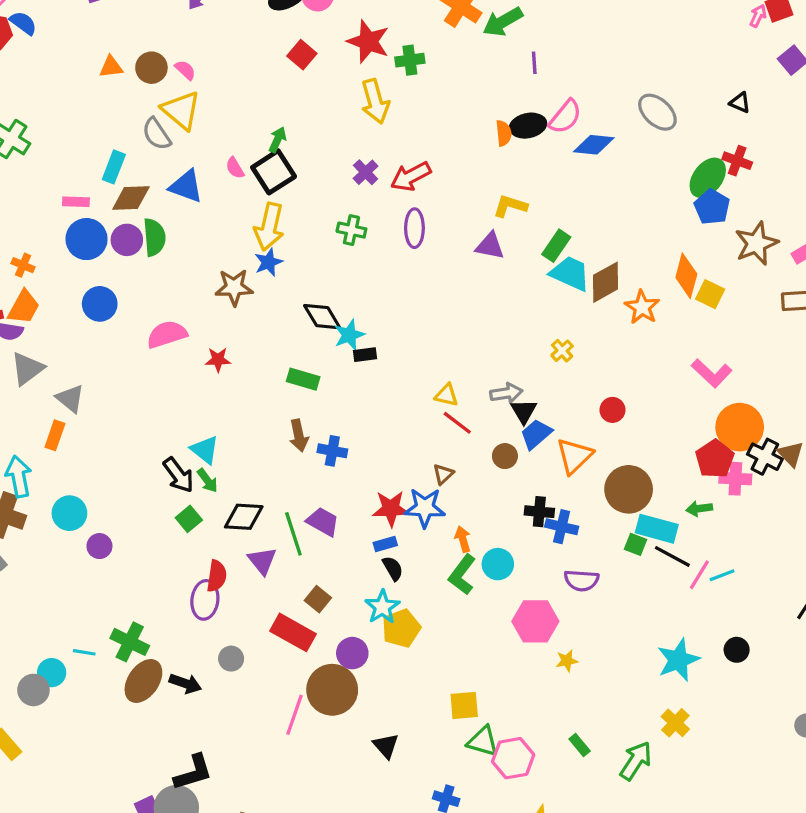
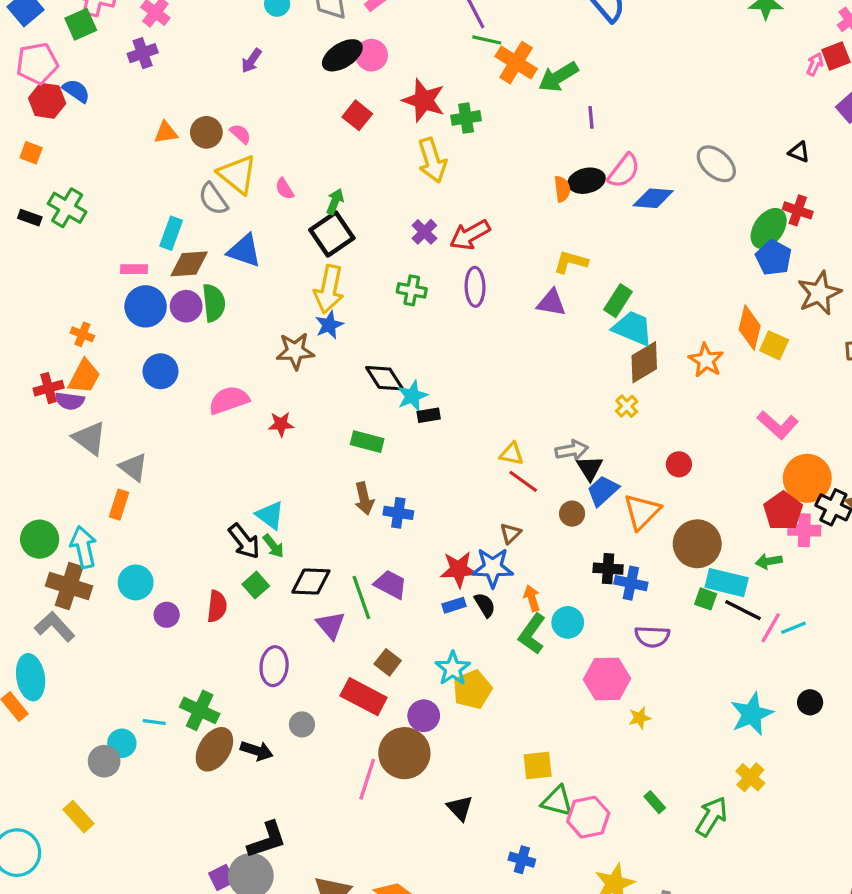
pink semicircle: (235, 168) -> (285, 189), moved
brown diamond: (605, 282) -> (644, 362), moved
gray triangle: (27, 369) -> (89, 438), turned -45
black semicircle: (393, 568) -> (485, 605), moved
red semicircle: (217, 576) -> (217, 606), moved

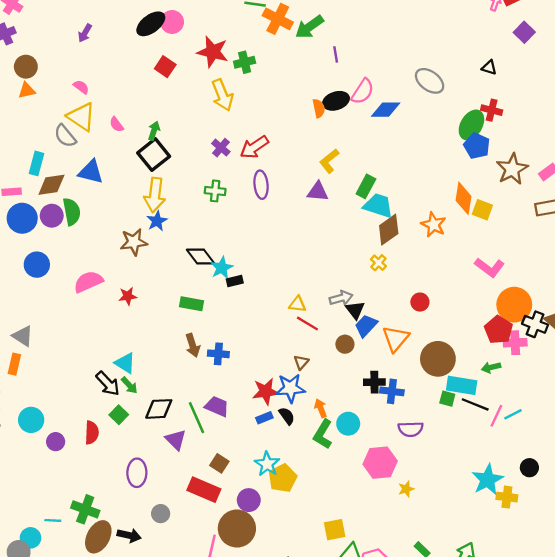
brown circle: (206, 132) -> (26, 67), moved
yellow L-shape: (571, 262) -> (329, 161), turned -50
yellow cross: (750, 777) -> (507, 497), moved, turned -30

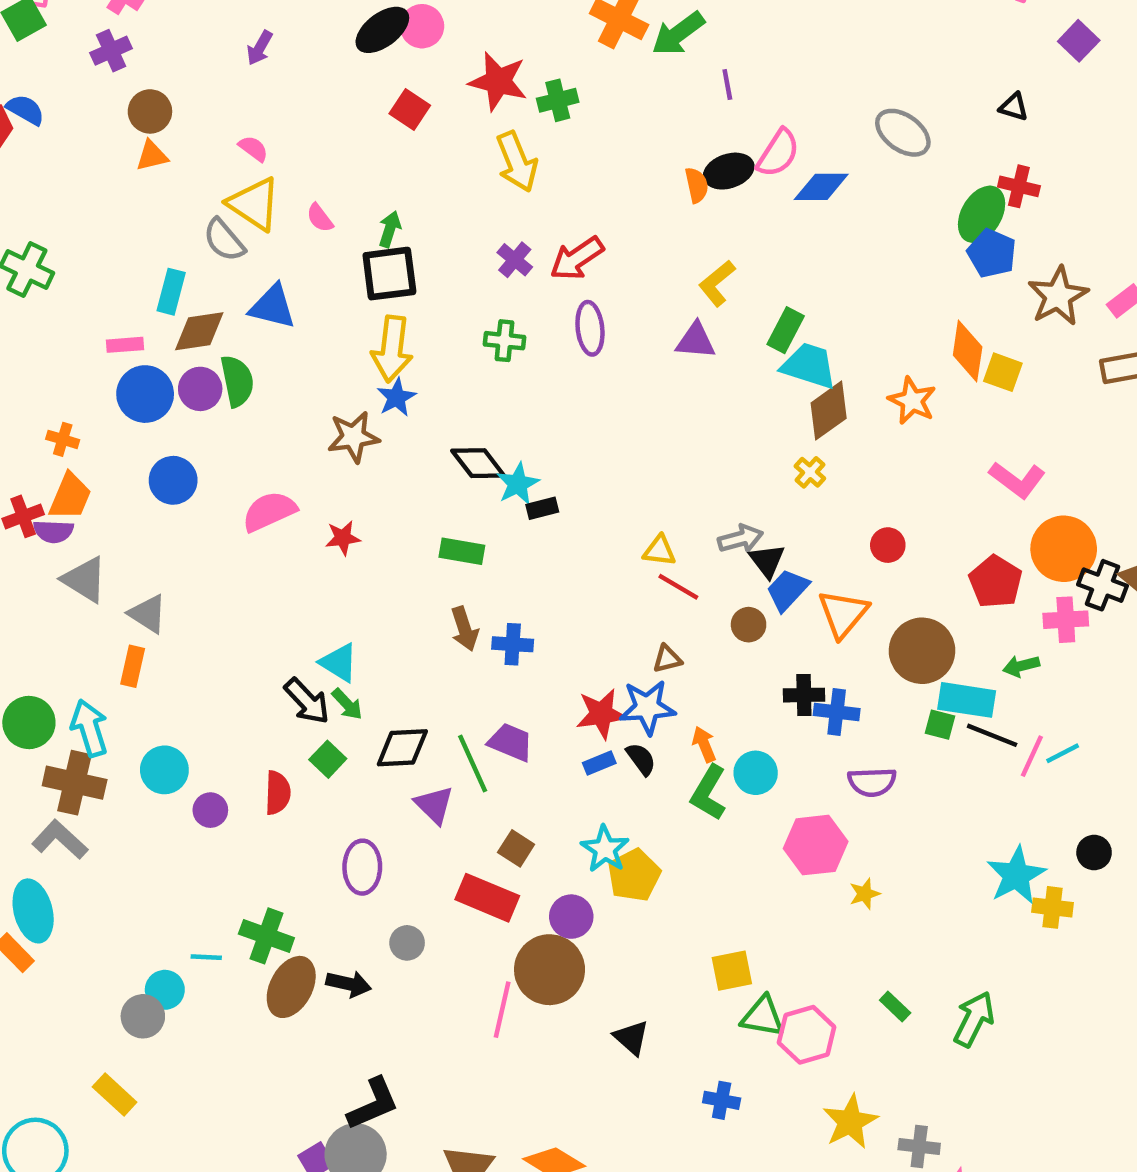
black square: (154, 155) -> (389, 274), turned 32
red pentagon: (499, 330) -> (996, 582), moved
brown triangle: (301, 362) -> (667, 659), turned 35

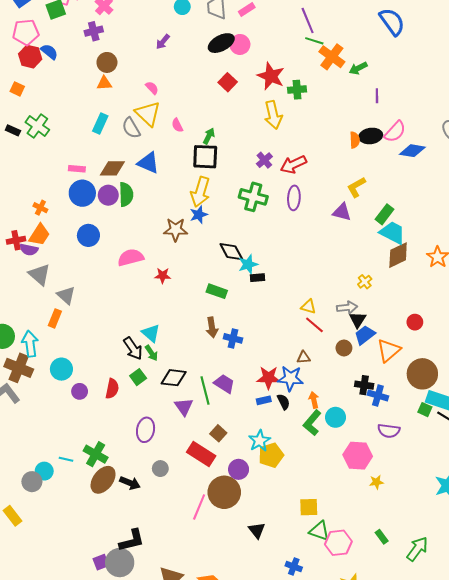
green arrow: (678, 34) -> (358, 68), size x0.7
cyan rectangle: (171, 292) -> (100, 124), moved
green cross: (504, 341) -> (253, 197), size x1.5
yellow cross: (810, 472) -> (365, 282), moved

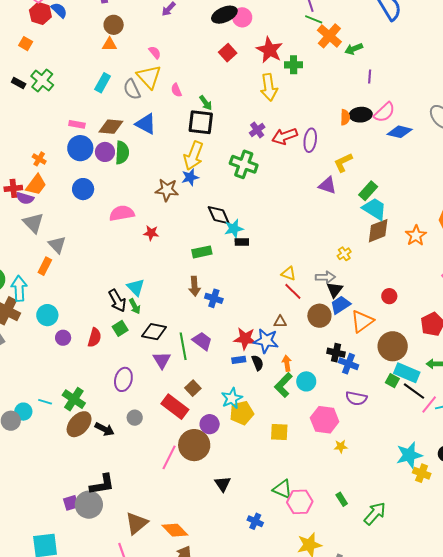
green arrow: (209, 136) -> (206, 103), turned 112
purple ellipse: (294, 198) -> (310, 140), moved
green rectangle: (217, 291) -> (202, 252), turned -36
brown circle: (344, 348) -> (319, 316), size x1.5
yellow square: (309, 507) -> (279, 432), moved

